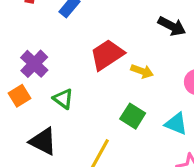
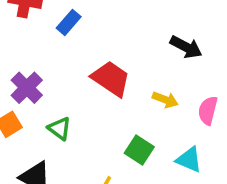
red trapezoid: (107, 55) -> (111, 79), turned 66
yellow arrow: (142, 71) -> (165, 100), moved

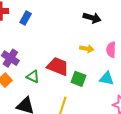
red trapezoid: (111, 79) -> (58, 66), moved

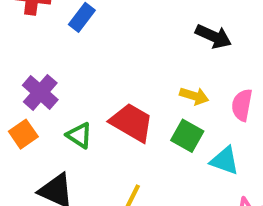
green square: (78, 79) -> (187, 136), moved

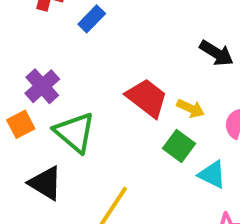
red trapezoid: (132, 123) -> (147, 98), moved
green triangle: (79, 135) -> (75, 132), size x1.6

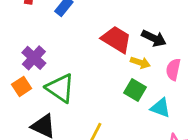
black arrow: (216, 53) -> (154, 38), moved
red trapezoid: (147, 98) -> (116, 39), moved

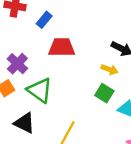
red trapezoid: (116, 39) -> (62, 47), moved, turned -32

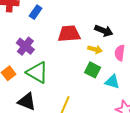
red trapezoid: (62, 47) -> (69, 34), moved
purple cross: (17, 64) -> (25, 46), moved

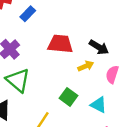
yellow arrow: (95, 49) -> (86, 66), turned -48
green square: (93, 70) -> (69, 97), moved

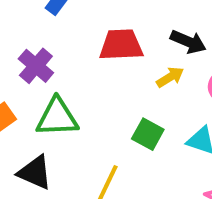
green triangle: (18, 80) -> (57, 117), turned -35

